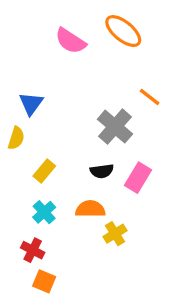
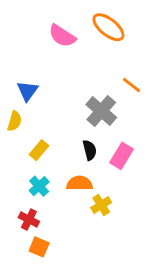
black semicircle: (102, 171) -> (90, 150), turned -96

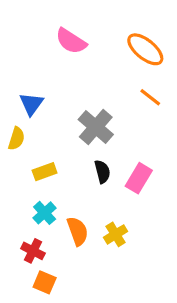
orange ellipse: (108, 27) -> (145, 49), moved
gray cross: (101, 111) -> (96, 127), moved
yellow rectangle: (39, 150) -> (45, 172), turned 30
orange semicircle: (80, 183) -> (78, 231), moved, turned 70

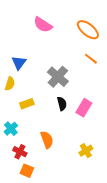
cyan cross: (45, 213) -> (11, 129), moved
yellow cross: (116, 234) -> (86, 151), moved

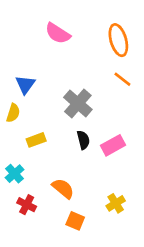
orange ellipse: (88, 30) -> (118, 40), turned 35
pink rectangle: (84, 108) -> (113, 145), turned 30
orange semicircle: (47, 140) -> (63, 188), turned -30
orange square: (27, 171) -> (75, 221), moved

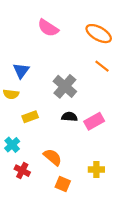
orange ellipse: (118, 40) -> (99, 34), turned -45
yellow semicircle: (13, 113) -> (11, 94), turned 80
black semicircle: (83, 140) -> (69, 117), turned -72
yellow cross: (116, 203) -> (96, 169), turned 32

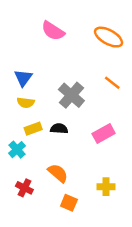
orange line: (102, 66) -> (112, 83), moved
yellow semicircle: (11, 94) -> (26, 103), moved
black semicircle: (69, 117) -> (59, 129), moved
cyan cross: (12, 145) -> (17, 150), moved

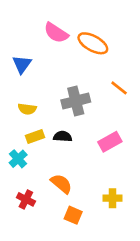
orange ellipse: (109, 37) -> (93, 43), moved
blue triangle: (23, 78) -> (22, 64), moved
gray cross: (71, 95) -> (76, 101), turned 35

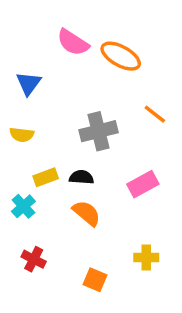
yellow semicircle: (27, 109) -> (22, 135), moved
orange semicircle: (61, 184) -> (87, 213), moved

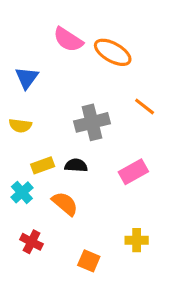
orange semicircle: (87, 213) -> (65, 204), moved

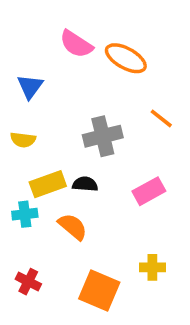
yellow rectangle: (43, 165) -> (48, 184), size x1.4
cyan cross: (22, 192) -> (25, 214), turned 35
red cross: (31, 242) -> (28, 282), moved
orange square: (89, 261) -> (99, 290), size x1.6

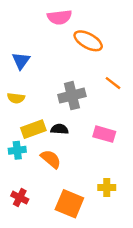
pink semicircle: (76, 44) -> (60, 17), moved, turned -40
pink rectangle: (149, 191) -> (104, 134), turned 45

